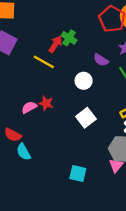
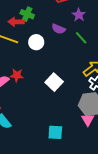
red arrow: (55, 44) -> (16, 22), turned -112
white circle: (84, 81) -> (36, 42), moved

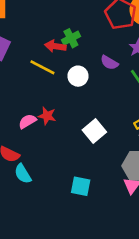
green cross: (27, 14) -> (71, 38), turned 32
cyan square: (55, 132) -> (81, 186), moved

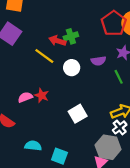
purple semicircle: (109, 63) -> (98, 61), turned -48
cyan semicircle: (23, 174) -> (33, 146), moved, turned 119

